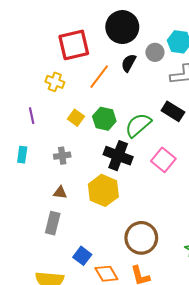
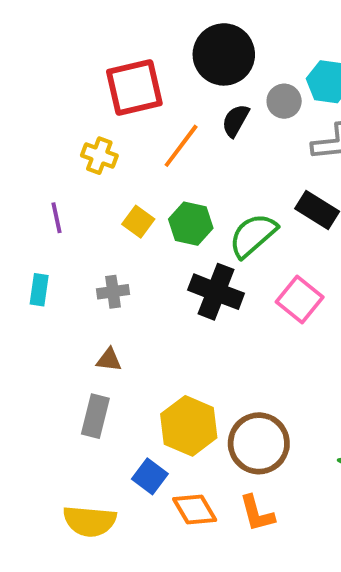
yellow hexagon: (103, 190) -> (189, 426), moved

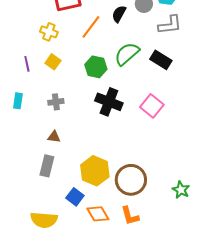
yellow square: (138, 222) -> (53, 62), moved
green semicircle: (253, 235) -> (127, 54), moved

